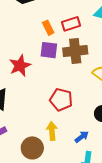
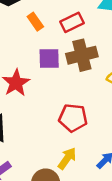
orange rectangle: (48, 28) -> (35, 22), moved
yellow arrow: (52, 131) -> (67, 158), turned 48

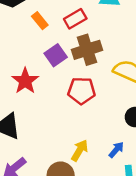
purple square: (49, 59) -> (56, 55), turned -30
red pentagon: (73, 118) -> (82, 91), moved

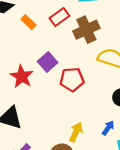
brown cross: (87, 50) -> (86, 30), moved
purple square: (56, 55) -> (48, 62), moved

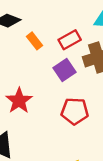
purple square: (48, 62) -> (64, 70), moved

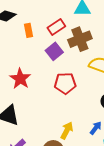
orange rectangle: (34, 41) -> (29, 30), turned 32

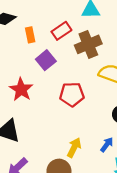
purple square: (54, 51) -> (46, 60), moved

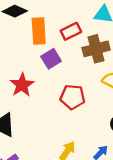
orange rectangle: (30, 35) -> (39, 31), size x1.6

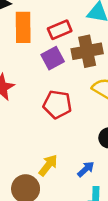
purple square: (51, 59) -> (53, 58), moved

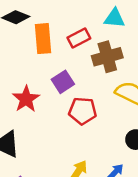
purple square: (53, 58) -> (63, 82), moved

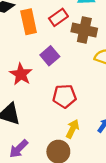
brown cross: (107, 57) -> (84, 30), turned 35
red pentagon: (83, 111) -> (64, 96), moved

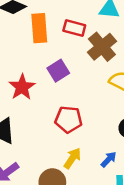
red rectangle: (58, 17) -> (74, 28), turned 42
brown cross: (84, 30) -> (102, 47), turned 30

